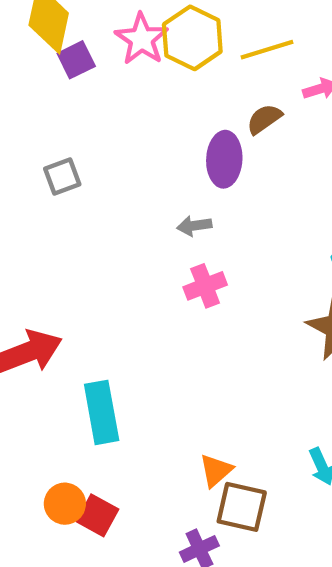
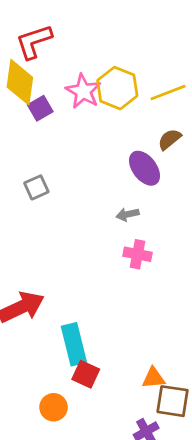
purple ellipse: (224, 159) -> (145, 168), turned -36
pink cross: (205, 286) -> (138, 254), turned 36
orange triangle: (216, 470) -> (153, 378), turned 40
red square: (97, 515) -> (86, 374), moved

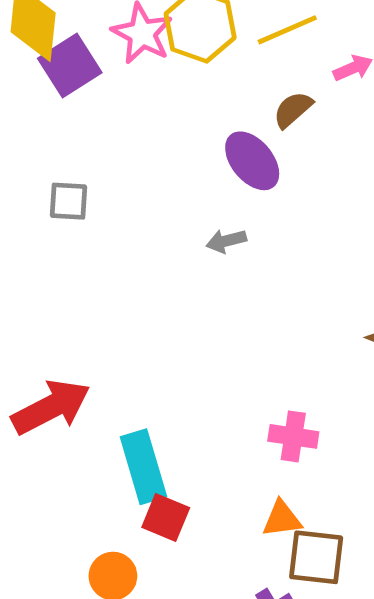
purple square: (40, 108) -> (70, 66), size x1.4
gray square: (36, 187) -> (69, 201), turned 30
pink cross: (138, 254) -> (293, 436), moved

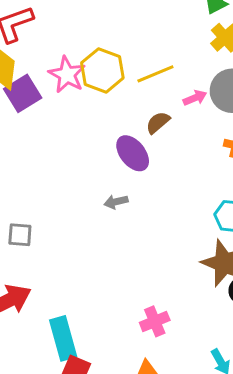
gray square: (69, 201) -> (20, 235), moved
pink cross: (293, 436) -> (155, 321), turned -32

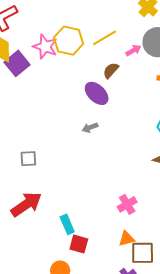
cyan rectangle: (63, 338) -> (67, 224), size x0.7

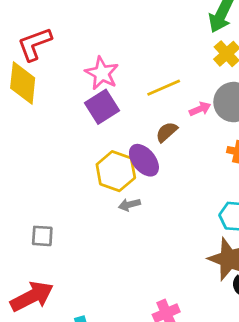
yellow hexagon: (69, 41) -> (116, 171), moved
pink star: (45, 47) -> (102, 73), moved
purple square: (17, 63) -> (102, 107), moved

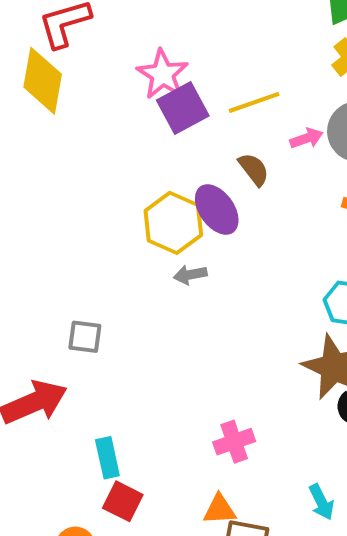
purple square: (102, 107) -> (183, 108), moved
brown semicircle: (167, 132) -> (254, 169), turned 90
gray square: (42, 236) -> (85, 337), moved

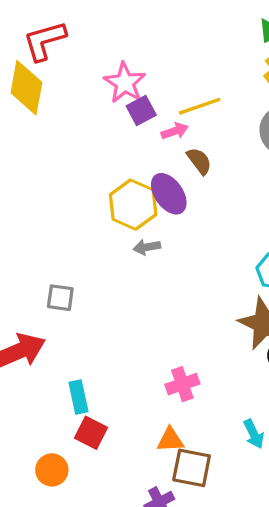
purple square: (183, 108) -> (141, 110), size x0.7
pink arrow: (306, 138) -> (175, 131), moved

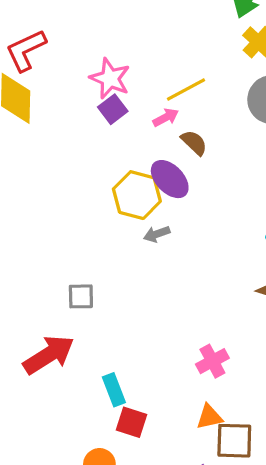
purple square: (141, 110) -> (113, 109), moved

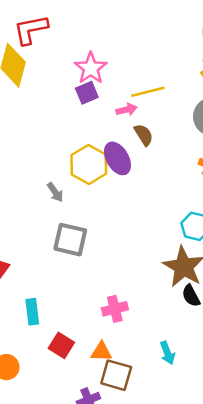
gray arrow: (157, 234) -> (55, 192), moved, turned -120
gray square: (81, 296) -> (70, 240), moved, size x1.5
red square: (131, 422) -> (61, 345), moved

